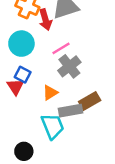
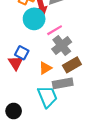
cyan circle: (21, 44) -> (34, 19), moved
brown rectangle: (90, 101) -> (72, 65), moved
black circle: (24, 151) -> (14, 111), moved

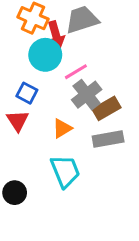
blue square: (22, 53) -> (27, 93), moved
brown rectangle: (72, 65) -> (106, 108), moved
gray rectangle: (63, 83) -> (108, 139), moved

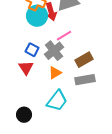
cyan circle: (45, 55) -> (37, 16), moved
gray cross: (87, 95) -> (54, 51), moved
cyan trapezoid: (65, 171) -> (57, 101), turned 60

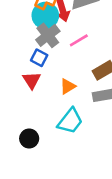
gray cross: (54, 51) -> (48, 35), moved

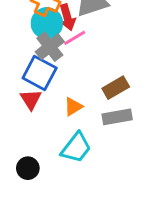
pink line: (79, 40) -> (75, 38), moved
blue square: (39, 58) -> (40, 73), size x1.6

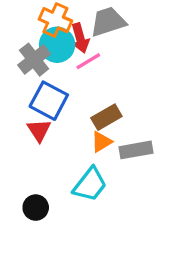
gray cross: (50, 47) -> (34, 60), moved
brown rectangle: (116, 88) -> (106, 117), moved
orange triangle: (73, 107) -> (101, 142), moved

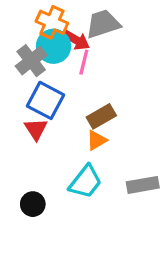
red arrow: (80, 38) -> (76, 40), turned -44
pink line: (88, 61) -> (84, 62), turned -45
gray rectangle: (136, 150) -> (143, 185), moved

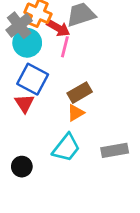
cyan circle: (53, 46) -> (27, 43), moved
gray cross: (31, 61) -> (19, 25), moved

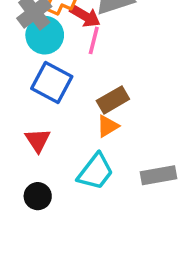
red triangle: (24, 103) -> (38, 140), moved

